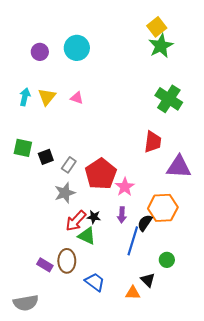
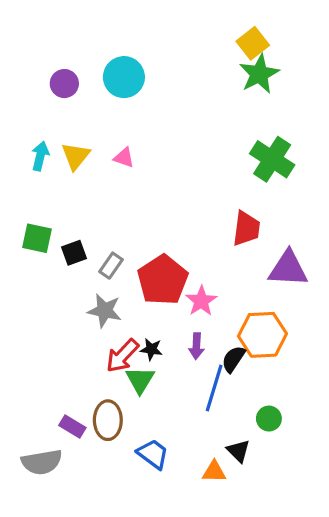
gray star: (65, 193) -> (105, 311), turned 30
green triangle: (87, 236) -> (140, 380), turned 36
gray semicircle: (26, 303) -> (42, 462), moved

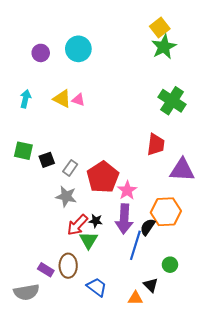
yellow triangle: (76, 156) -> (62, 99), moved, turned -42
purple arrow: (196, 346) -> (124, 219), size x1.8

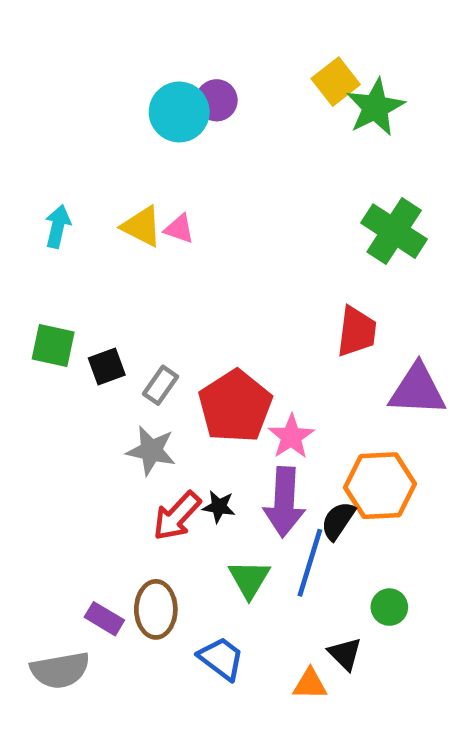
yellow square: (160, 27) -> (336, 82), moved
purple circle: (41, 53) -> (217, 100), moved
green triangle: (89, 240) -> (249, 579), moved

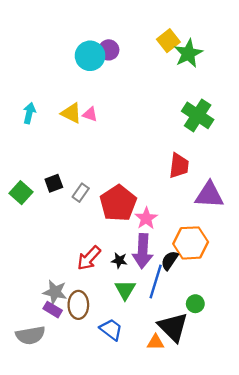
green square: (53, 346) -> (21, 193), moved, turned 30
gray star: (151, 451) -> (55, 292), moved
black star: (219, 507) -> (119, 260), moved
black triangle: (345, 654) -> (173, 327), size x1.8

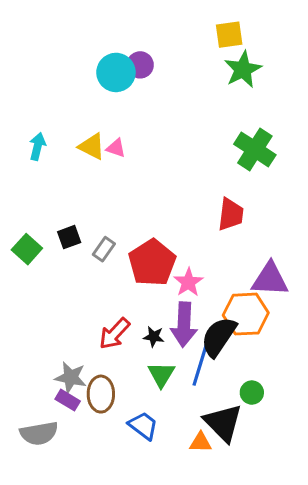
yellow square: (168, 41) -> (229, 35), moved, turned 30
purple triangle: (209, 195) -> (270, 279), moved
black semicircle: (170, 260) -> (219, 337), size x1.6

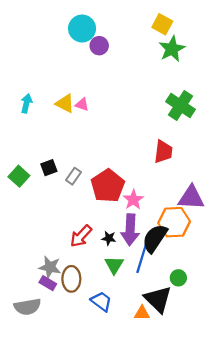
yellow square: (229, 35) -> (162, 24), turned 36
cyan circle: (116, 72) -> (82, 29), moved

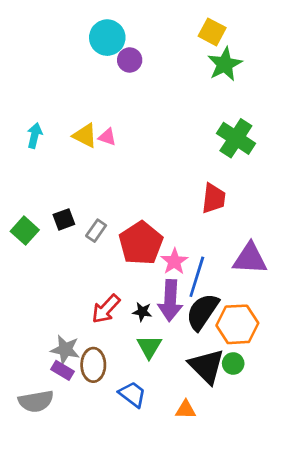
orange hexagon: (174, 222) -> (237, 324), moved
blue line: (142, 257) -> (197, 277), moved
black triangle: (158, 299) -> (207, 366), moved

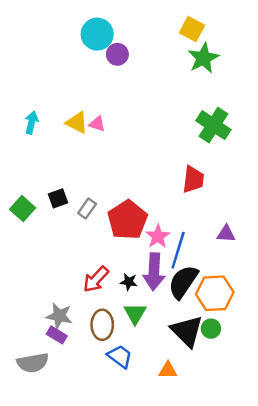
purple triangle: (250, 259) -> (226, 234), size x0.6
brown ellipse: (93, 365) -> (102, 325), moved

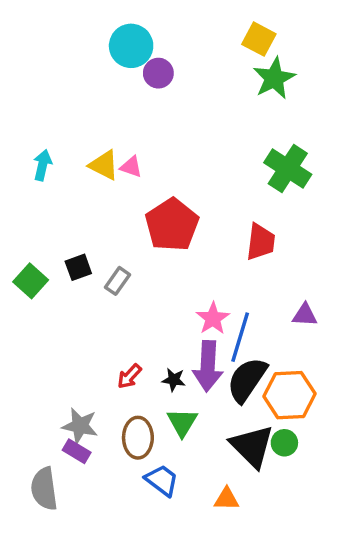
red pentagon: (127, 220) -> (172, 225), moved
red arrow: (96, 279) -> (129, 376), size x0.7
gray semicircle: (33, 363) -> (44, 489), turned 92

